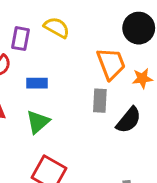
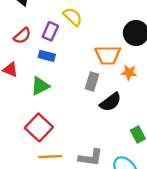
purple rectangle: (20, 39) -> (50, 31), moved
orange trapezoid: (111, 64) -> (108, 55), turned 96

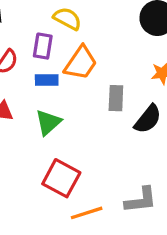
orange trapezoid: (108, 55) -> (81, 63), moved, turned -40

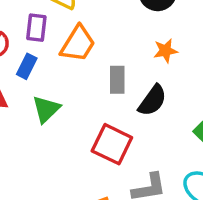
blue rectangle: (47, 80) -> (27, 66), moved, turned -60
red square: (61, 178) -> (112, 144), moved

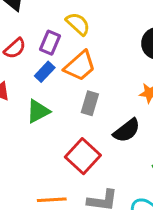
blue rectangle: (27, 66) -> (45, 72), moved
gray rectangle: (117, 80) -> (90, 103), moved

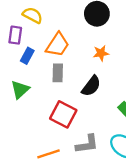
orange trapezoid: (80, 66) -> (58, 45), moved
blue rectangle: (45, 72) -> (27, 56), moved

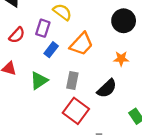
gray rectangle: (58, 73) -> (72, 81), moved

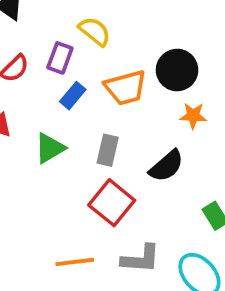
black circle: (124, 21) -> (177, 70), moved
orange trapezoid: (81, 44) -> (126, 88), turned 30

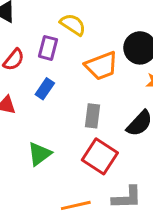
blue rectangle: (73, 96) -> (45, 89), moved
green triangle: (50, 148) -> (39, 154), moved

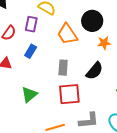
orange trapezoid: (101, 66) -> (67, 34), turned 80
red square: (100, 156) -> (69, 94), turned -35

